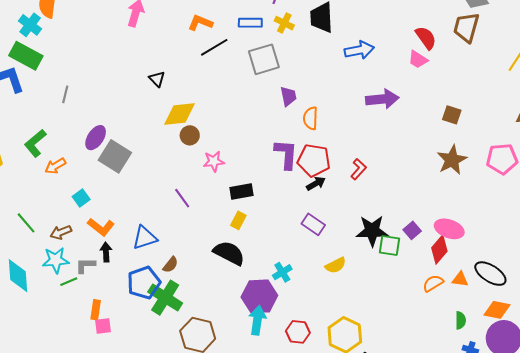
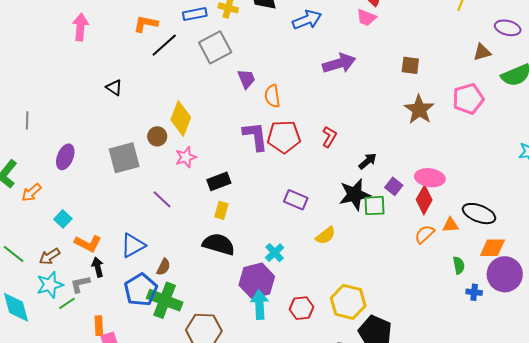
yellow diamond: (180, 114) -> (181, 119), moved, turned -52
gray square: (115, 156) -> (124, 158), moved, turned -36
black arrow: (316, 183) -> (368, 161), moved

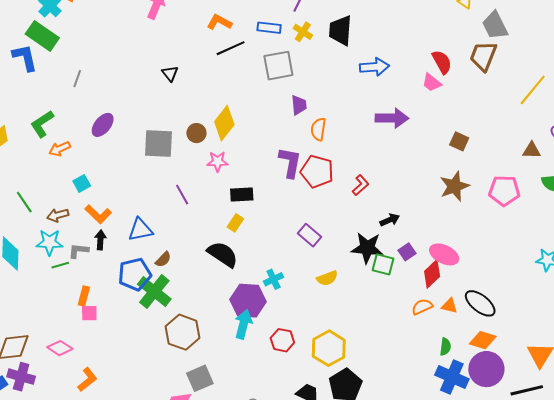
blue cross: (474, 292) -> (452, 377), size x2.0

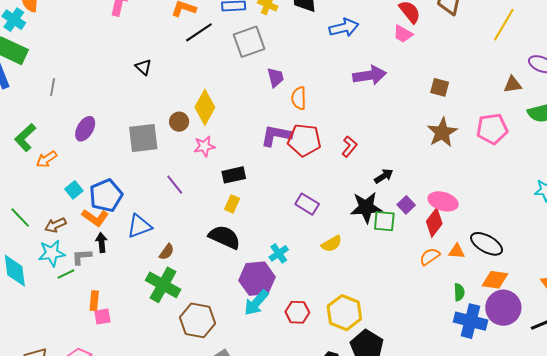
purple L-shape: (290, 162) -> (276, 135), turned -80
blue pentagon: (135, 274) -> (106, 196), moved
cyan arrow: (243, 324) -> (256, 303), turned -144

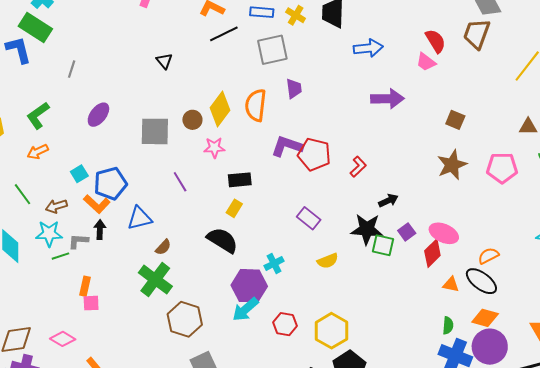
orange semicircle: (299, 98) -> (256, 105), moved, size x1.4
orange arrow: (47, 159) -> (38, 152), moved
orange semicircle: (430, 257) -> (488, 256), moved

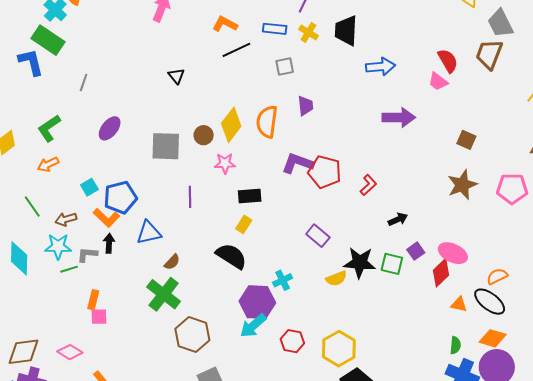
gray square: (272, 50) -> (285, 67), size x0.6
purple line: (180, 182) -> (190, 197), turned 30
black star: (367, 229) -> (360, 263), moved

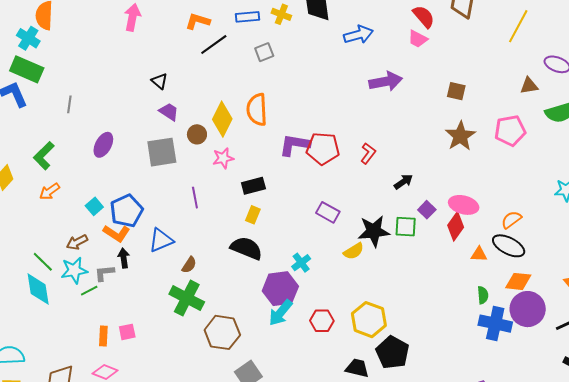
purple trapezoid: (305, 106) -> (169, 112), moved, turned -40
green line: (32, 207) -> (43, 262), moved
orange rectangle: (93, 300) -> (103, 336), moved

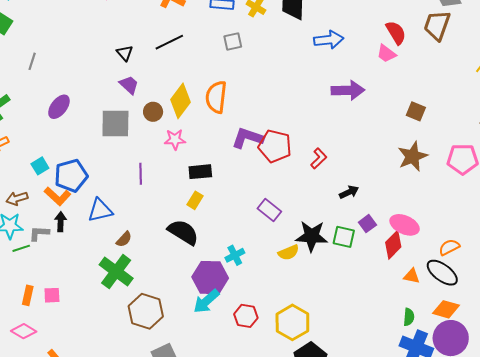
black line: (214, 45) -> (169, 42), moved

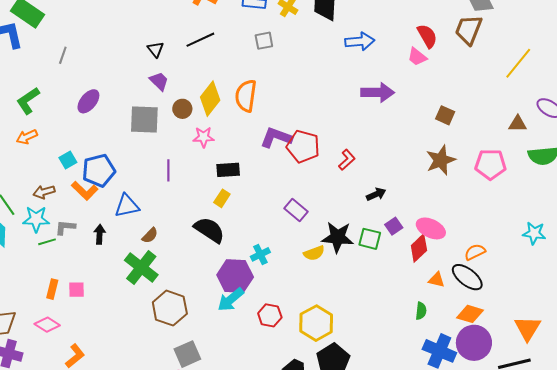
black arrow: (61, 222) -> (100, 234), moved
green semicircle: (409, 317) -> (421, 311), moved

